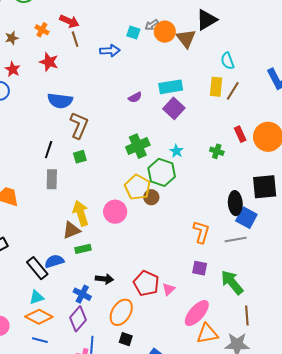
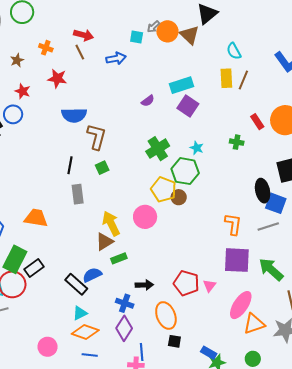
red arrow: (69, 21) -> (84, 35), moved
purple square: (200, 268) -> (237, 260), size x1.8
orange ellipse: (121, 312) -> (166, 315), turned -44

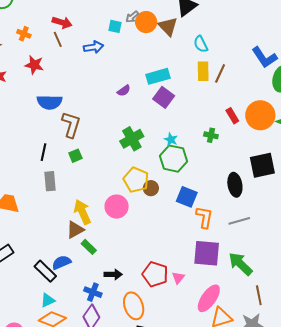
cyan semicircle: (234, 51) -> (201, 44), moved
green hexagon: (185, 171) -> (173, 159), moved
blue square: (276, 203) -> (187, 197), moved
green rectangle: (119, 258) -> (89, 247), turned 63

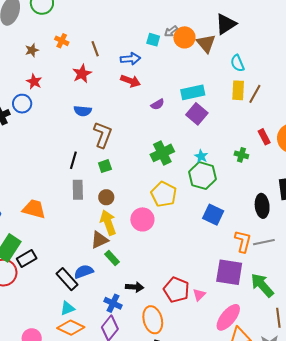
red arrow: (62, 22) -> (130, 81), moved
red star: (34, 65) -> (82, 74), moved, turned 30
blue semicircle: (50, 102) -> (83, 111), size x0.7
brown circle: (151, 188) -> (106, 197), moved
orange L-shape: (204, 217) -> (243, 241), moved

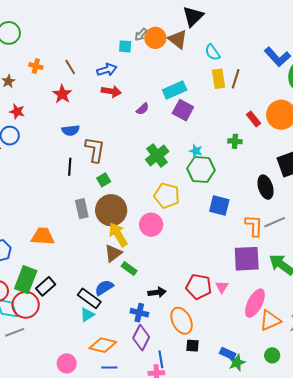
black line: (73, 160) -> (70, 167), moved
brown circle: (106, 197) -> (111, 210), size x2.0
cyan triangle: (67, 308) -> (87, 315), moved

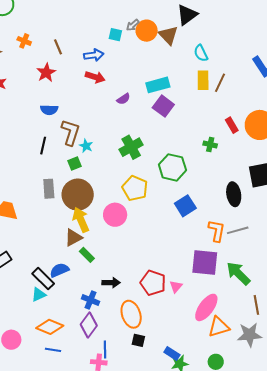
cyan star: (196, 151) -> (86, 146), moved
blue square: (219, 206) -> (185, 206), turned 35

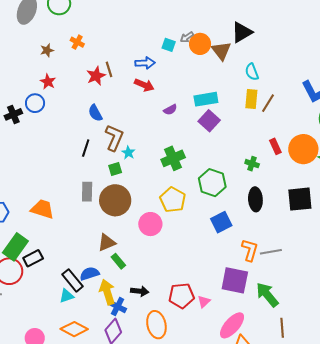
brown line: (58, 47) -> (109, 69), moved
blue semicircle: (49, 110) -> (95, 113), turned 54
black ellipse: (234, 194) -> (255, 199), moved
yellow arrow: (81, 220) -> (107, 292), moved
red pentagon: (153, 283) -> (181, 296), turned -30

